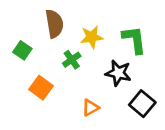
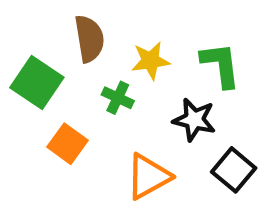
green square: (22, 50) -> (37, 82), size x1.6
green cross: (72, 60) -> (118, 98), turned -30
orange triangle: (90, 108) -> (148, 176), size x1.6

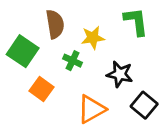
green L-shape: (221, 65) -> (136, 21), moved

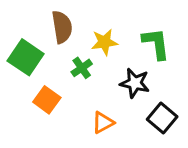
green L-shape: (136, 21) -> (156, 44), moved
green cross: (73, 61) -> (82, 68), turned 30
orange triangle: (91, 109) -> (103, 123), size x0.7

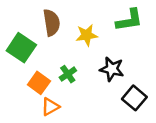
green L-shape: (156, 44) -> (129, 20), moved, turned 88
green cross: (82, 68) -> (68, 74), moved
orange triangle: (103, 123) -> (50, 107), moved

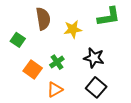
green square: (21, 48) -> (18, 40), size x0.6
black square: (134, 98) -> (96, 87), moved
orange triangle: (50, 107) -> (55, 90), moved

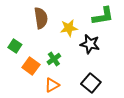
green square: (18, 40) -> (15, 46), moved
black star: (94, 58) -> (90, 44), moved

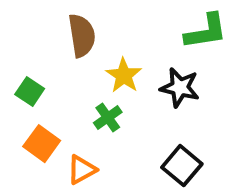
yellow star: (69, 28) -> (124, 75), moved, turned -30
orange square: (31, 66) -> (42, 144), moved
orange triangle: (52, 85) -> (82, 170), moved

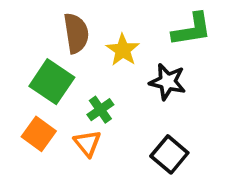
yellow star: (124, 75) -> (123, 50), moved
green square: (30, 91) -> (52, 82), moved, size x1.6
orange triangle: (82, 170) -> (87, 143), moved, turned -40

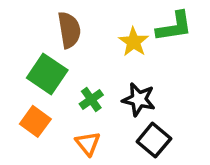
yellow star: (123, 50) -> (134, 42), moved
black star: (168, 82) -> (139, 99), moved
orange triangle: (87, 143) -> (88, 144), moved

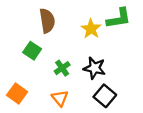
green square: (47, 74) -> (32, 51), size x0.7
orange square: (35, 121) -> (17, 93), moved

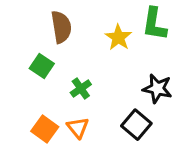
green L-shape: (119, 18) -> (154, 24), turned 108
black star: (94, 68) -> (157, 89), moved
orange square: (17, 93) -> (45, 129), moved

